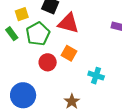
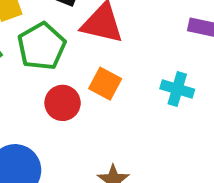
cyan cross: (96, 76) -> (177, 89), moved

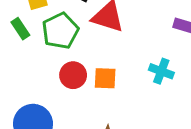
orange square: (105, 84) -> (105, 78), moved, turned -30

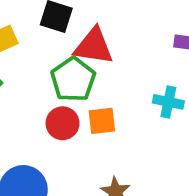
green pentagon: (60, 31) -> (73, 79), moved

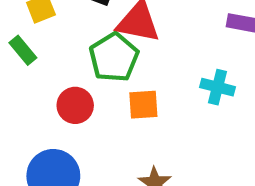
red circle: (63, 123) -> (75, 105), moved

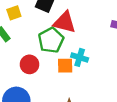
cyan cross: (217, 87) -> (80, 57), moved

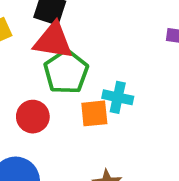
red triangle: (65, 22) -> (53, 41), moved

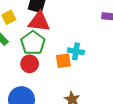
green pentagon: (66, 72) -> (33, 43), moved

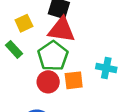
orange square: (63, 61) -> (74, 80), moved

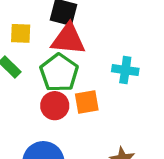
yellow square: (24, 23) -> (21, 33), turned 30
cyan cross: (106, 68) -> (125, 70), moved

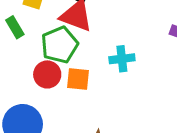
cyan cross: (125, 70) -> (122, 59), turned -30

